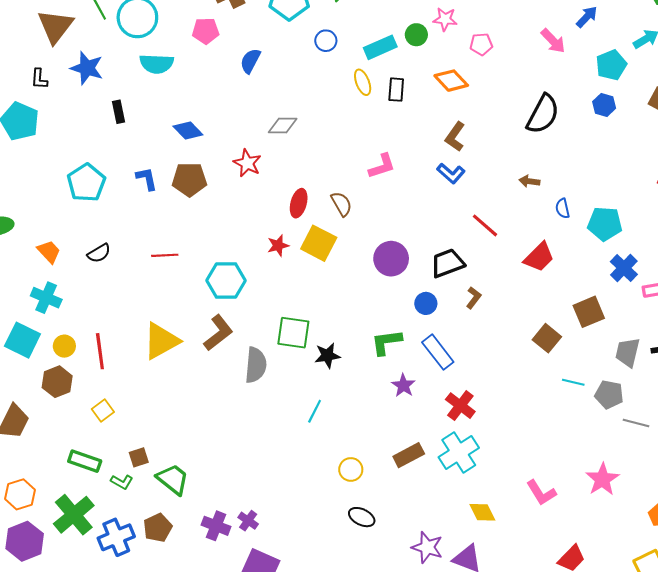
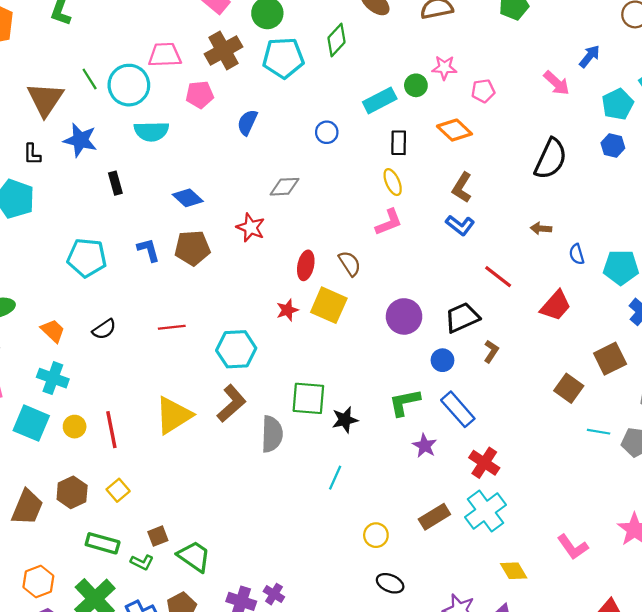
blue circle: (326, 41) -> (327, 132), moved
yellow ellipse: (363, 82) -> (393, 182), moved
cyan pentagon: (86, 183) -> (87, 258), turned -30
brown hexagon: (57, 382) -> (72, 492), moved

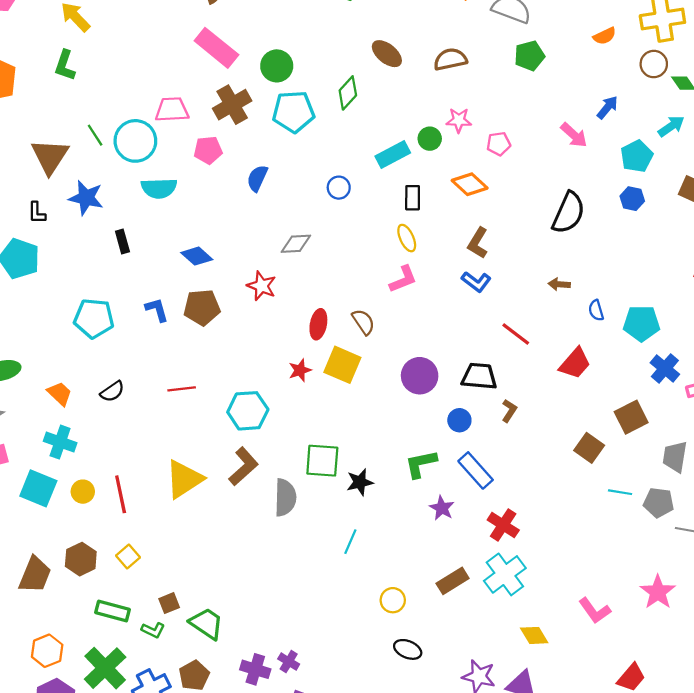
black trapezoid: (462, 318) -> (479, 376), turned 30

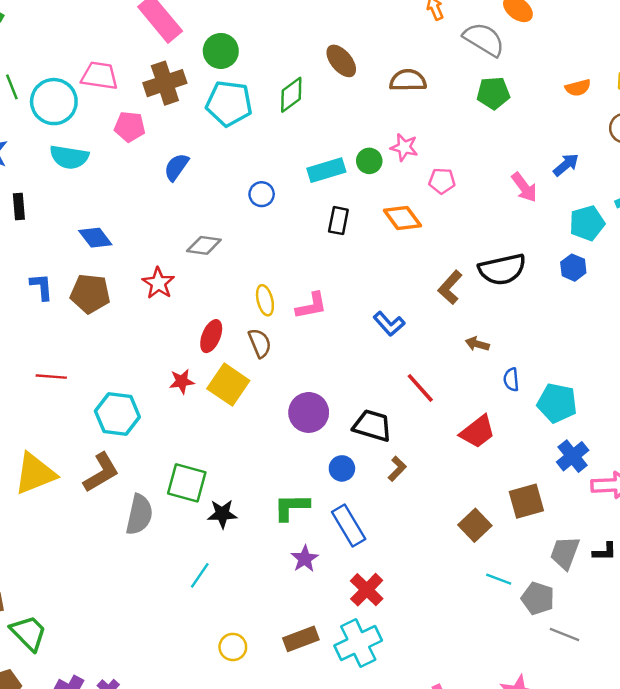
black semicircle: (569, 213) -> (502, 269), turned 42
yellow ellipse: (407, 238) -> (265, 300), moved
brown L-shape: (478, 243) -> (450, 287), moved

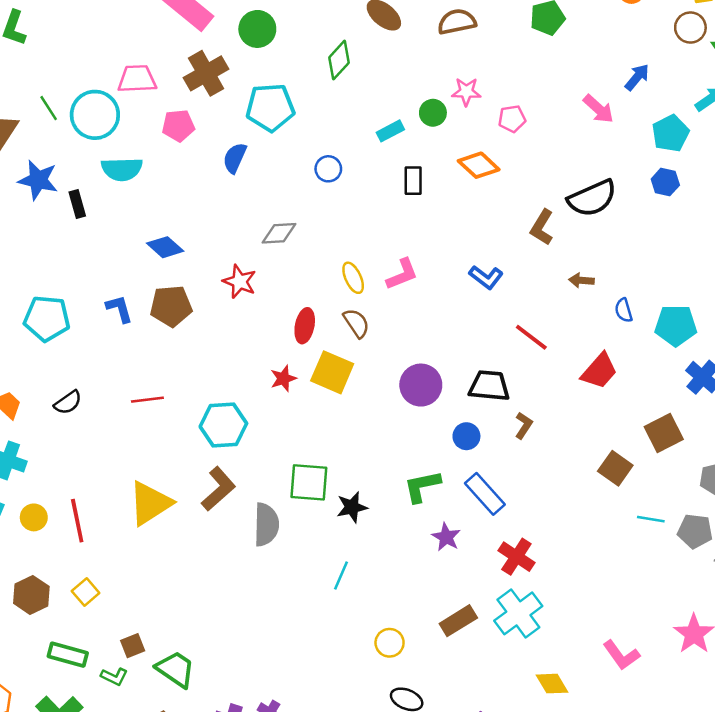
cyan pentagon: (229, 103) -> (270, 107), moved
cyan rectangle: (326, 170) -> (390, 131), size x0.7
black rectangle: (19, 207) -> (77, 204), moved

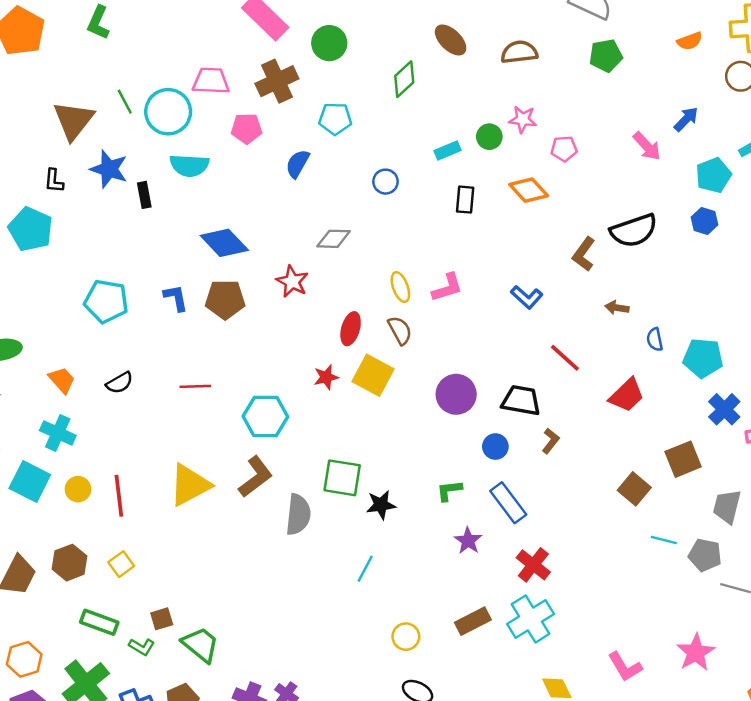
cyan pentagon: (270, 107) -> (335, 119), size x0.7
blue diamond: (165, 247) -> (224, 243), size x1.4
green L-shape: (422, 486) -> (449, 491), size x0.7

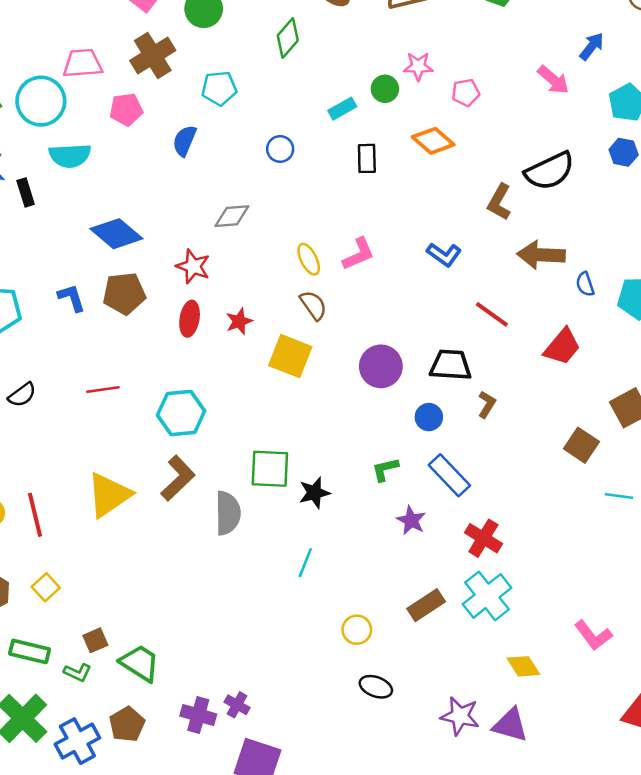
brown arrow: (617, 308) -> (541, 255), size x1.8
red ellipse: (351, 329) -> (190, 319), moved
red star: (326, 377) -> (239, 321), moved

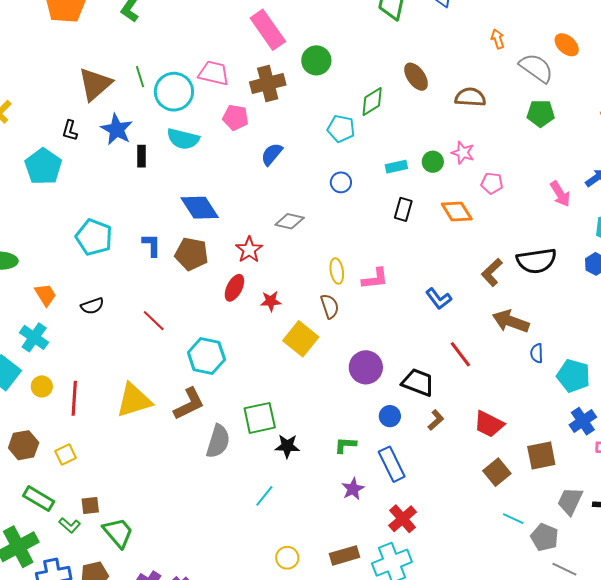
cyan pentagon: (219, 88) -> (341, 129), moved
red trapezoid: (562, 347) -> (489, 424), moved, turned 60
red line: (103, 389) -> (154, 321), turned 35
green square: (270, 469) -> (260, 418), turned -32

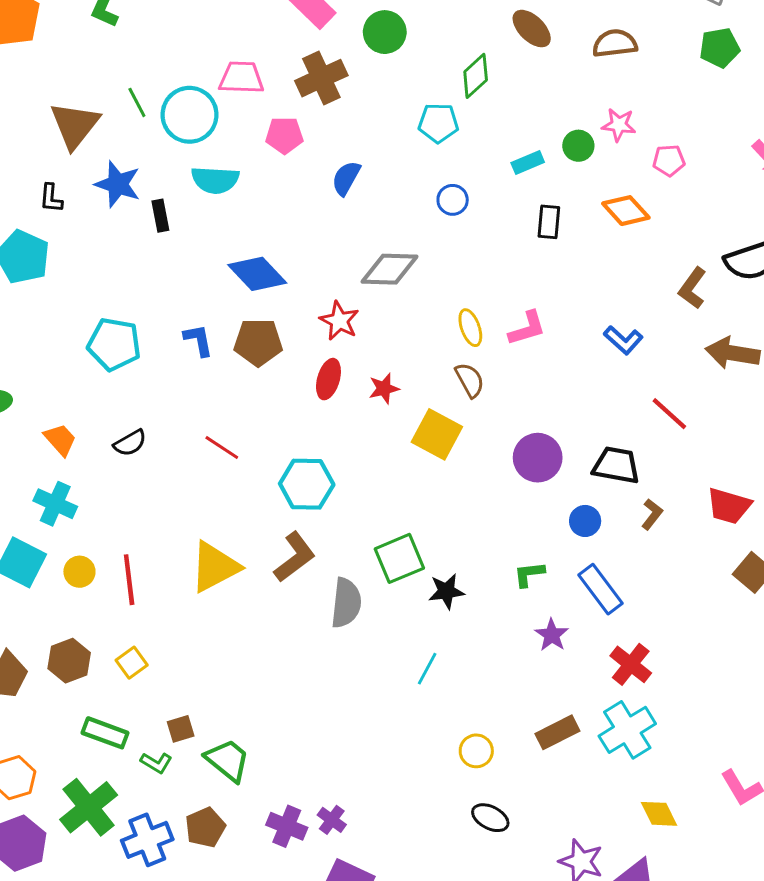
gray diamond: (290, 221) -> (390, 269), size x1.4

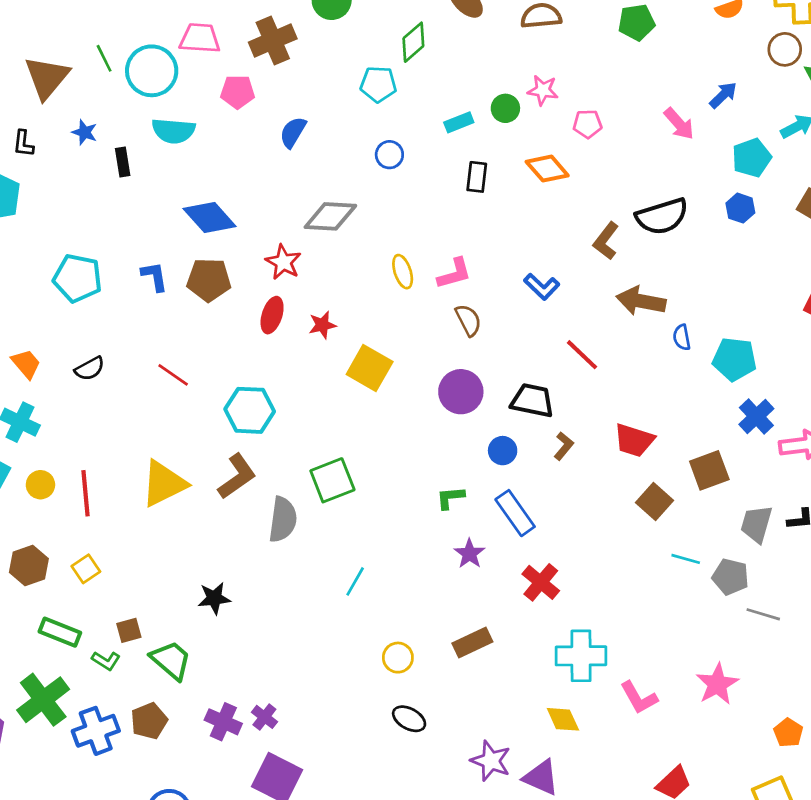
blue star: (118, 184) -> (85, 132), size x0.6
brown semicircle: (470, 380) -> (468, 320), moved
black star: (446, 591) -> (214, 598), moved
cyan cross: (627, 730) -> (581, 656), moved, turned 30

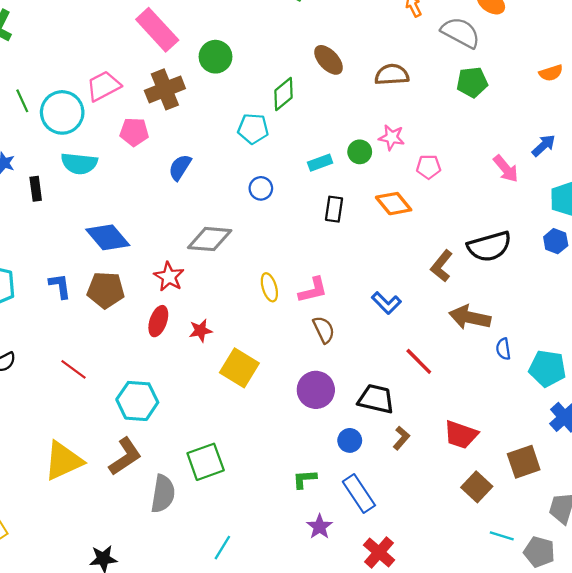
pink trapezoid: (200, 38) -> (103, 86), turned -33

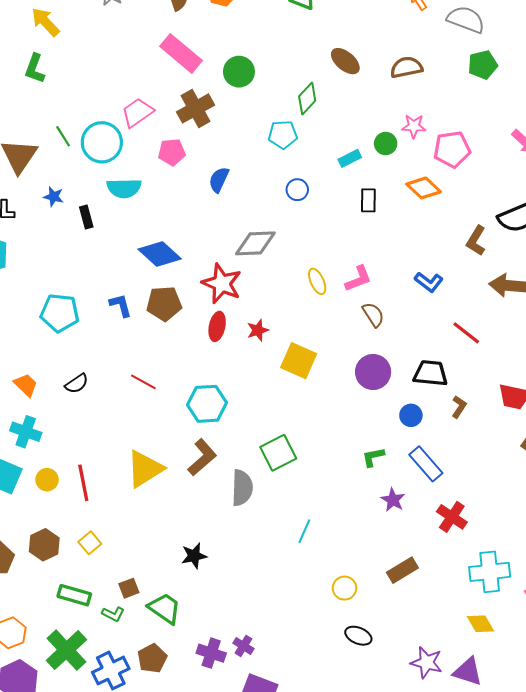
pink pentagon: (429, 167) -> (452, 149), size x1.6
red star: (169, 277) -> (222, 284), size x1.4

